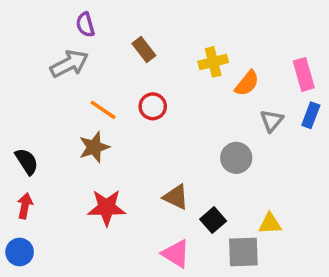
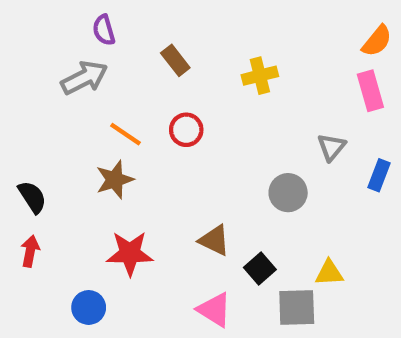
orange semicircle: (247, 83) -> (377, 41), moved
blue rectangle: (311, 115) -> (379, 175), moved
blue circle: (20, 252) -> (89, 307), moved

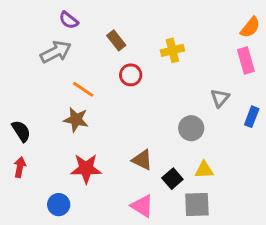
purple semicircle: (104, 30) -> (69, 20), turned -36
red circle: (186, 130) -> (131, 75), moved
brown star: (115, 180) -> (76, 120), turned 30
yellow triangle: (329, 273) -> (204, 170), moved

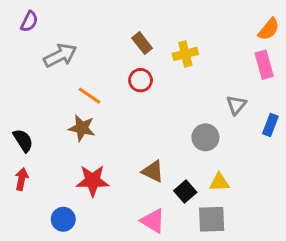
purple semicircle: (69, 20) -> (29, 21), moved, turned -102
brown rectangle: (116, 40) -> (142, 43), moved

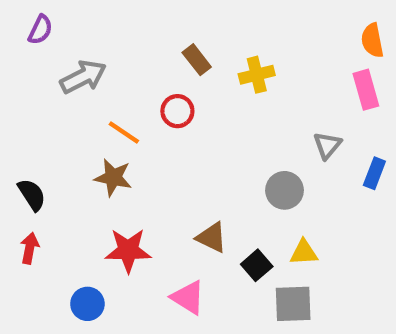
orange semicircle: (269, 29) -> (372, 40), turned 130
red circle: (141, 80) -> (177, 111), moved
pink triangle: (153, 221) -> (188, 297), moved

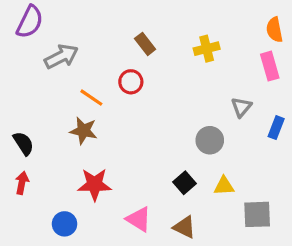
purple semicircle: (40, 30) -> (30, 22), size x1.5
yellow cross: (257, 75) -> (207, 49), moved
brown triangle: (212, 237) -> (185, 227), moved
black square: (257, 265) -> (185, 183), moved
gray square: (293, 304) -> (257, 214), moved

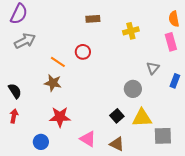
brown rectangle: (145, 44) -> (93, 19), moved, turned -56
gray arrow: (61, 57) -> (25, 41), moved
yellow triangle: (224, 186) -> (142, 118), size x1.5

